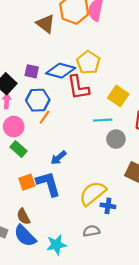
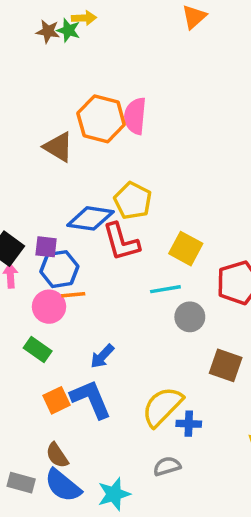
purple square: (32, 71) -> (46, 247), moved
orange line: (45, 117) -> (73, 295), turned 56
pink circle: (14, 127) -> (49, 307), moved

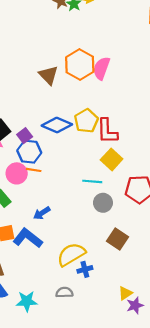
red L-shape: (121, 242) -> (107, 131), moved
purple square: (46, 247) -> (25, 136), turned 32
blue L-shape: (91, 399) -> (28, 238), turned -44
blue cross: (189, 424) -> (85, 269), turned -32

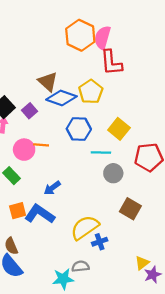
brown triangle: (48, 75) -> (48, 82), moved
red L-shape: (107, 131) -> (111, 63), moved
blue hexagon: (29, 152) -> (79, 129), moved
cyan star: (27, 301) -> (63, 279), moved

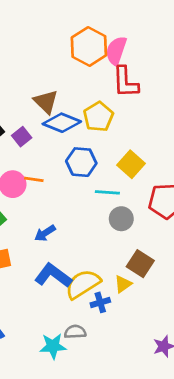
blue L-shape: (40, 214) -> (53, 276), moved
yellow triangle: (142, 263) -> (123, 284), moved

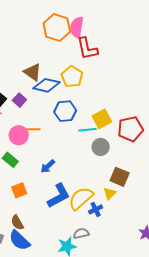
yellow square: (131, 164) -> (102, 119), moved, turned 30
blue L-shape: (53, 276) -> (59, 196), turned 124

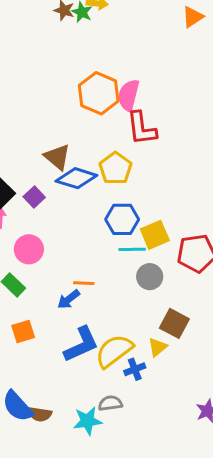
blue hexagon: (65, 111) -> (122, 219), moved
orange line: (33, 129) -> (84, 283), moved
brown semicircle: (17, 222) -> (40, 414), moved, turned -56

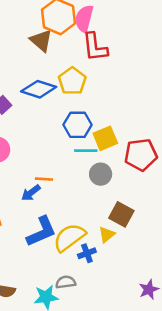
brown triangle: (57, 157) -> (41, 41), moved

